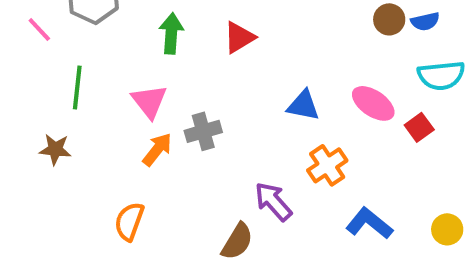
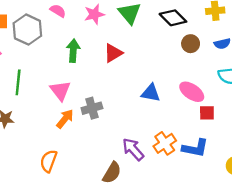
brown circle: (389, 19) -> (191, 44), moved
red square: (419, 127) -> (207, 113), moved, turned 35
orange cross: (327, 165) -> (165, 143), moved
blue L-shape: (369, 223) -> (195, 148), moved, turned 152

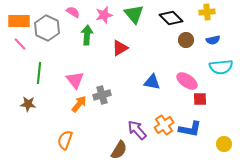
green arrow: (73, 51) -> (87, 35), moved

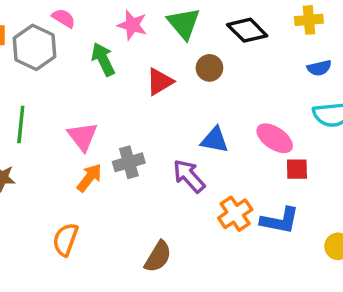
pink semicircle: (73, 12) -> (64, 18), moved
pink star: (104, 15) -> (132, 25), turned 30
green arrow: (87, 35) -> (103, 59), turned -30
brown circle: (186, 40) -> (209, 68), moved
purple arrow: (137, 130) -> (189, 176), moved

